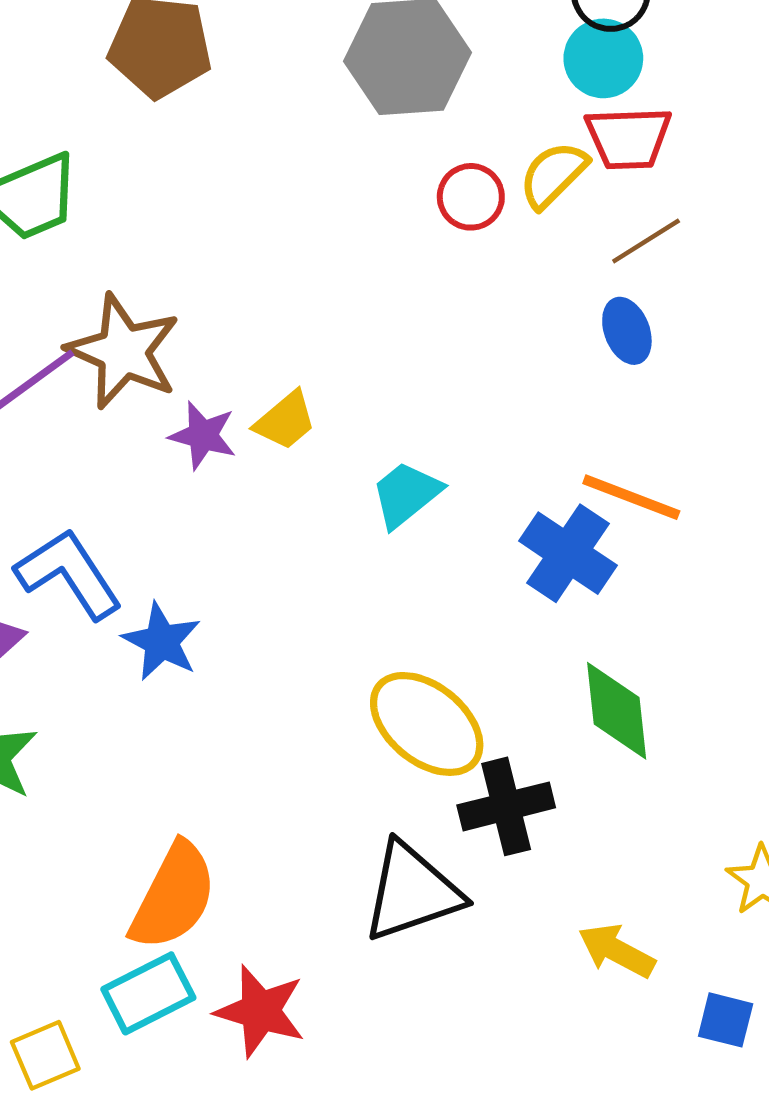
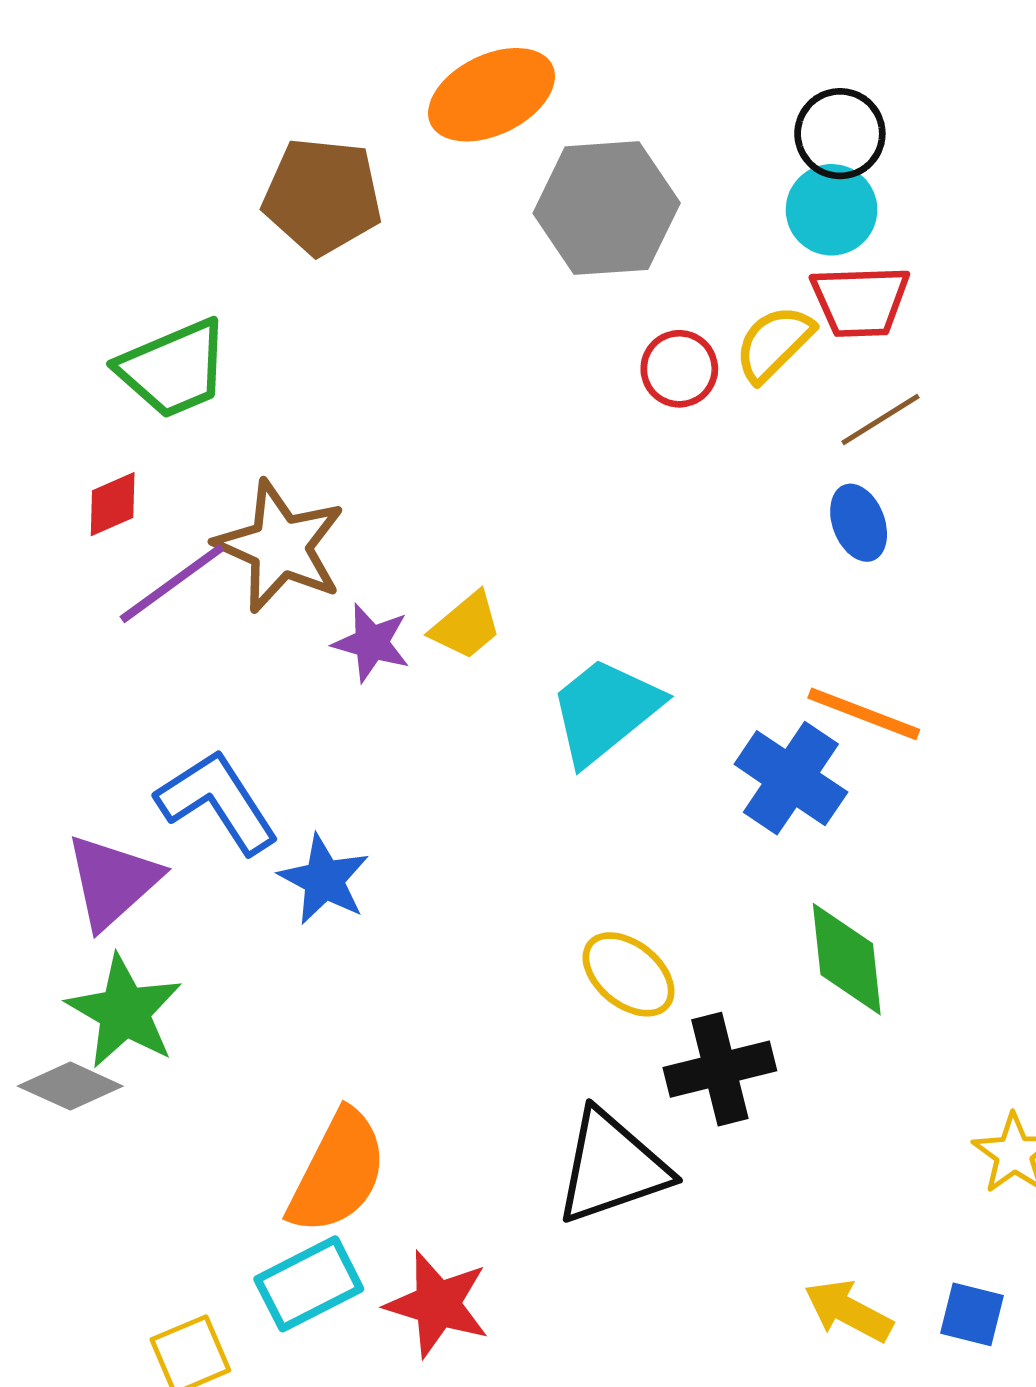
cyan trapezoid: (406, 494) -> (605, 710), size x1.4
yellow ellipse: (427, 724) -> (629, 974), size x0.7
yellow arrow: (617, 951) -> (848, 1311), moved

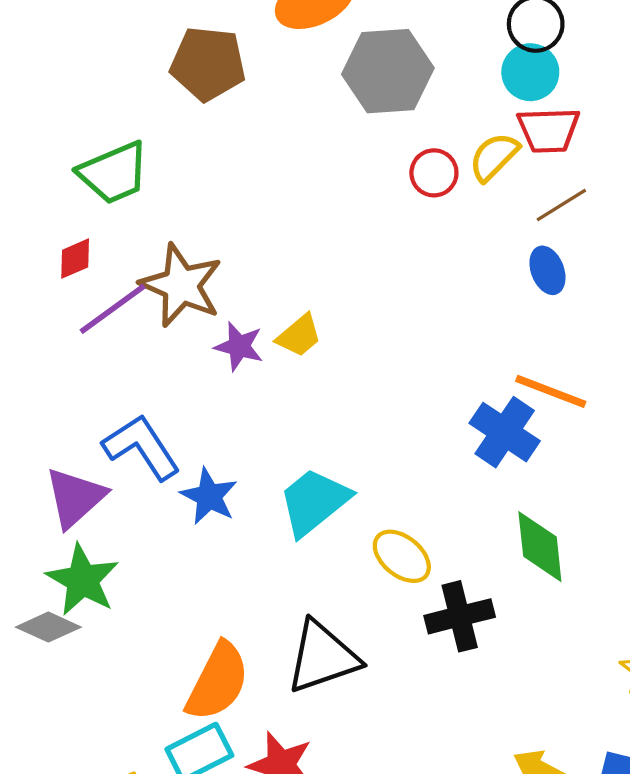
cyan trapezoid: (605, 710) -> (314, 502), moved
black triangle: (612, 1167) -> (323, 657), moved

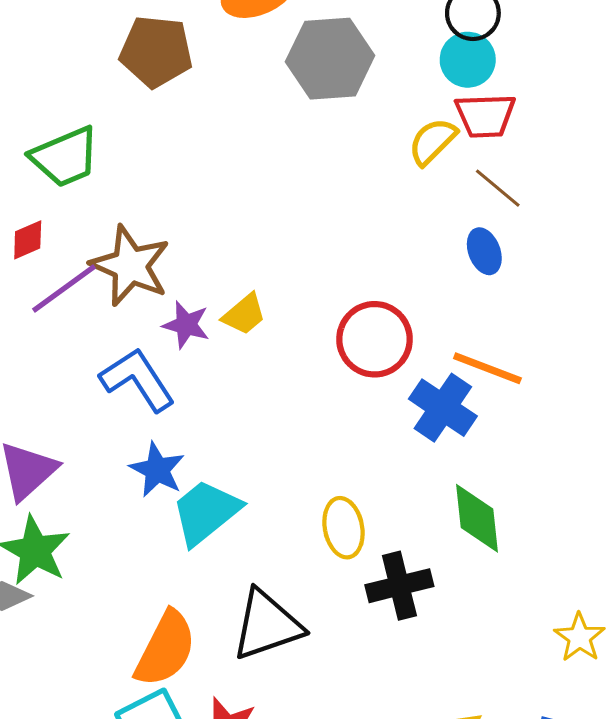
red circle: (434, 173) -> (375, 339), moved, size x1.6
brown line: (561, 205) -> (498, 188), turned 72
blue L-shape: (142, 447) -> (137, 380), moved
cyan trapezoid: (314, 502) -> (206, 512), moved
yellow ellipse: (402, 556) -> (343, 528), turned 40

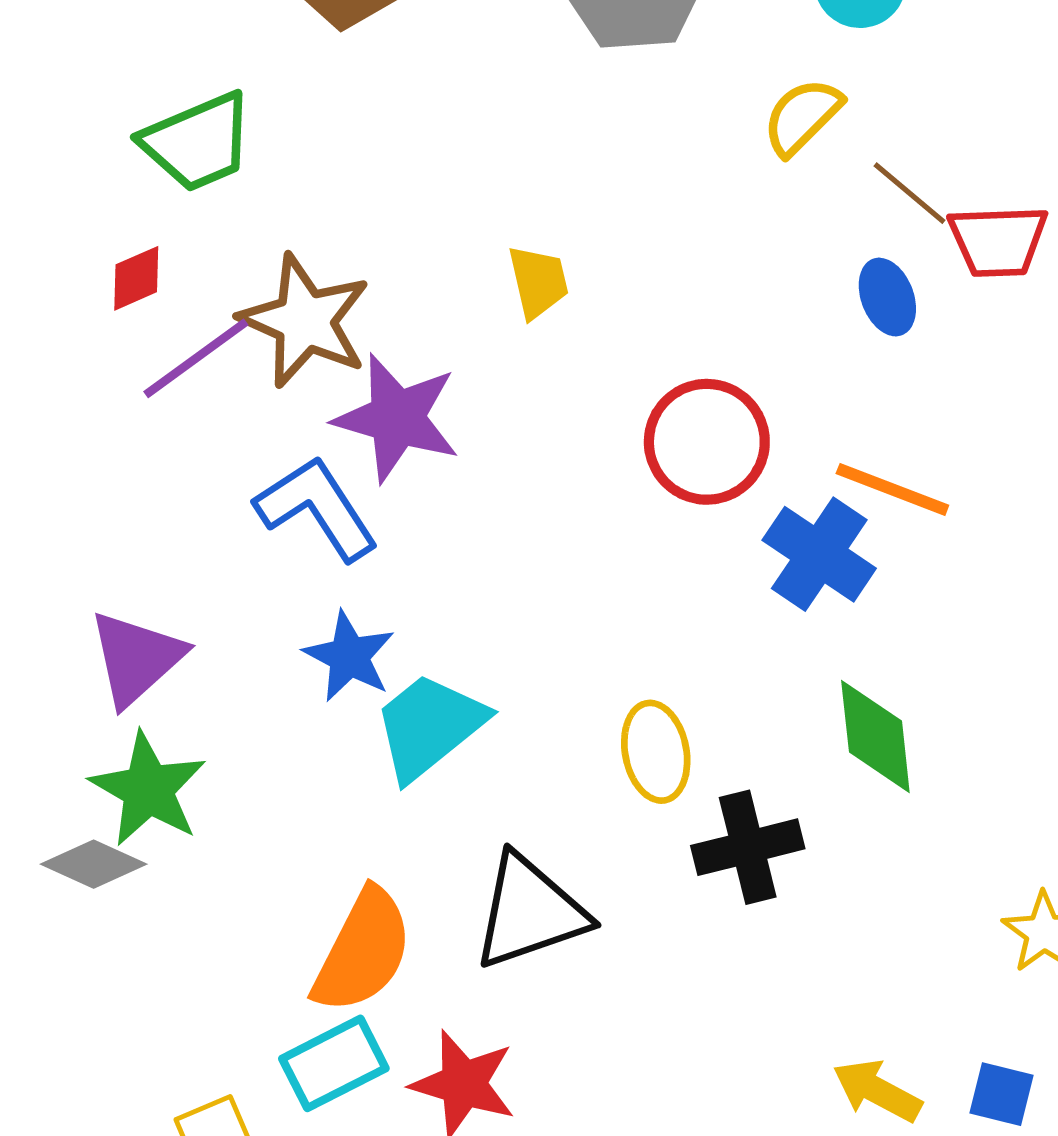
red trapezoid: (485, 116) -> (998, 241), moved
yellow trapezoid: (244, 314) -> (538, 282), moved, turned -63
purple star: (186, 325) -> (397, 418), size x1.6

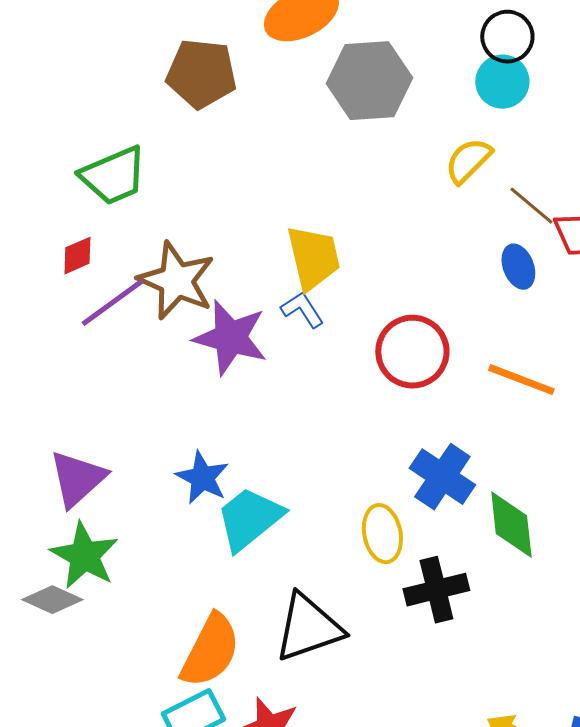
yellow trapezoid: (538, 282) -> (313, 258), size x1.5
blue L-shape: (317, 508) -> (302, 310), moved, size x0.6
blue cross: (819, 554) -> (442, 477), moved

